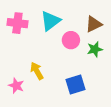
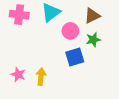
yellow arrow: (37, 71) -> (41, 77), moved, turned 35
blue square: (75, 84) -> (75, 57), moved

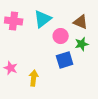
brown triangle: (92, 16) -> (81, 22), turned 49
pink star: (18, 74) -> (11, 68), moved

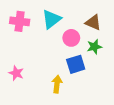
yellow arrow: (34, 78) -> (57, 84), moved

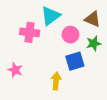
pink cross: (20, 21) -> (30, 32), moved

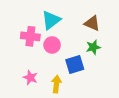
pink circle: (70, 35) -> (52, 45), moved
pink star: (15, 70) -> (30, 78), moved

